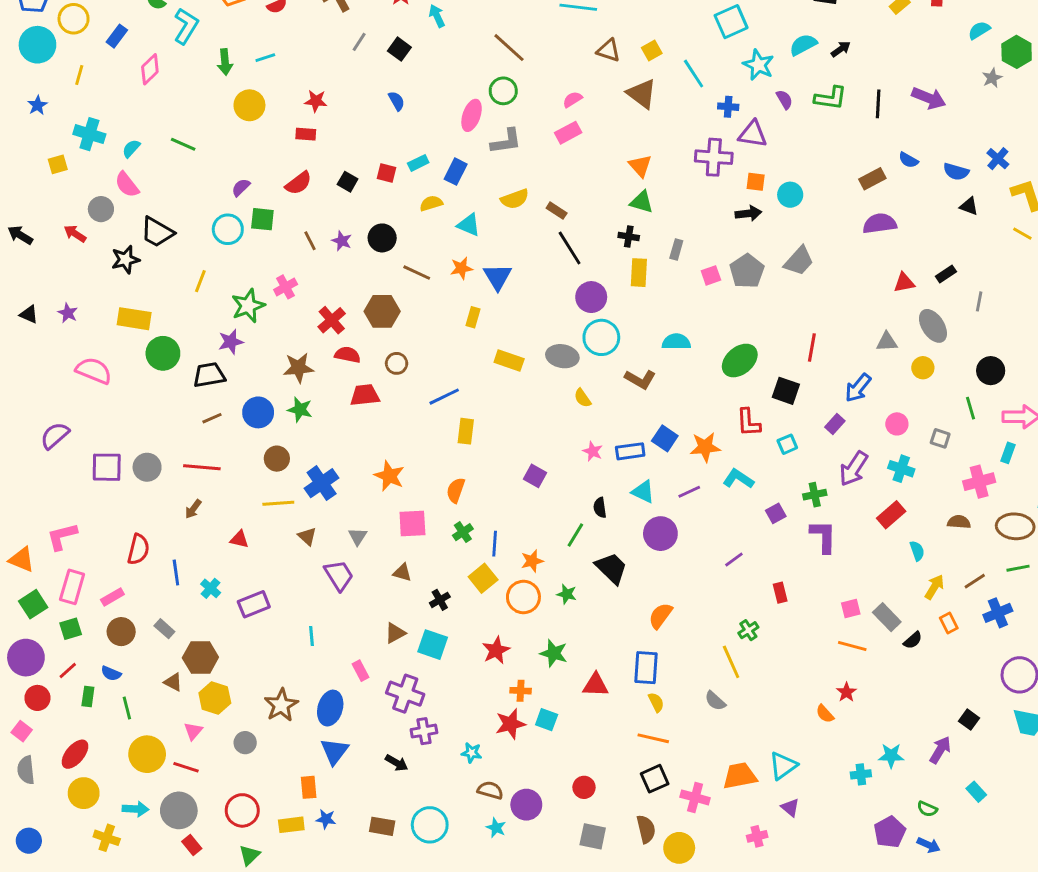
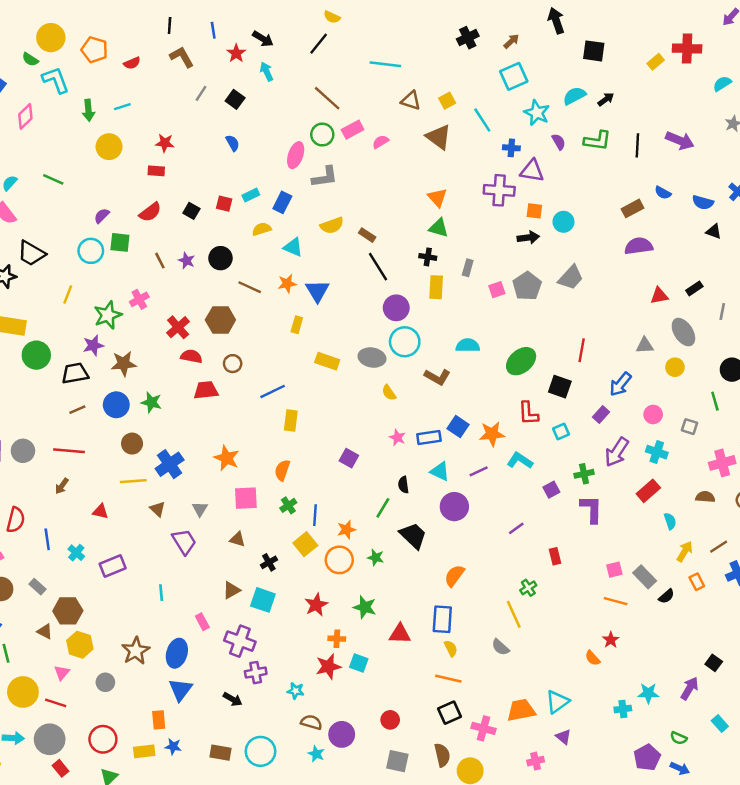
cyan L-shape: (186, 26) -> (56, 80), turned -52
pink rectangle: (568, 133) -> (353, 130), moved
brown star: (298, 368) -> (124, 364), moved

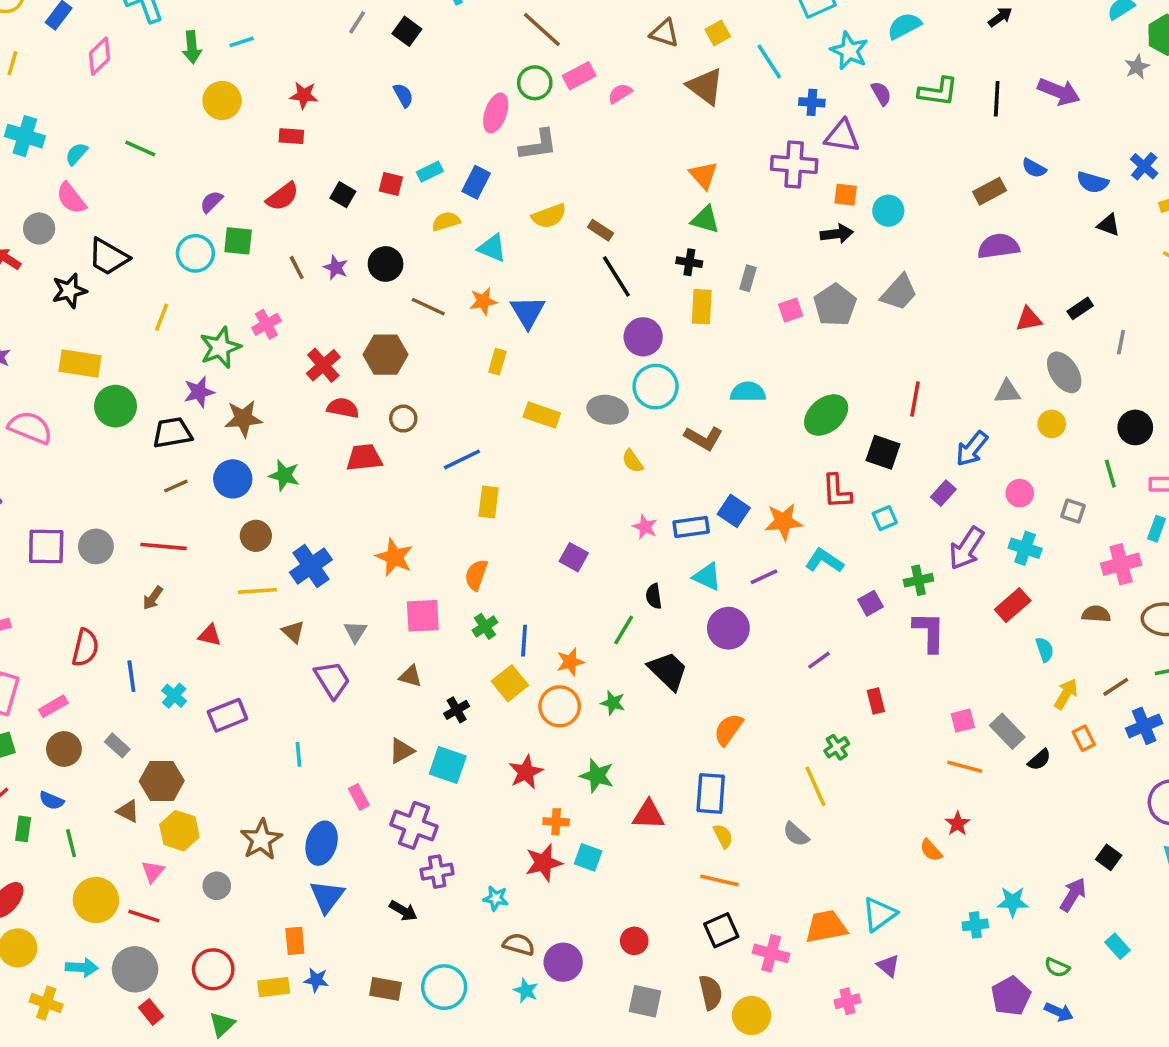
black arrow: (606, 99) -> (1000, 17), moved

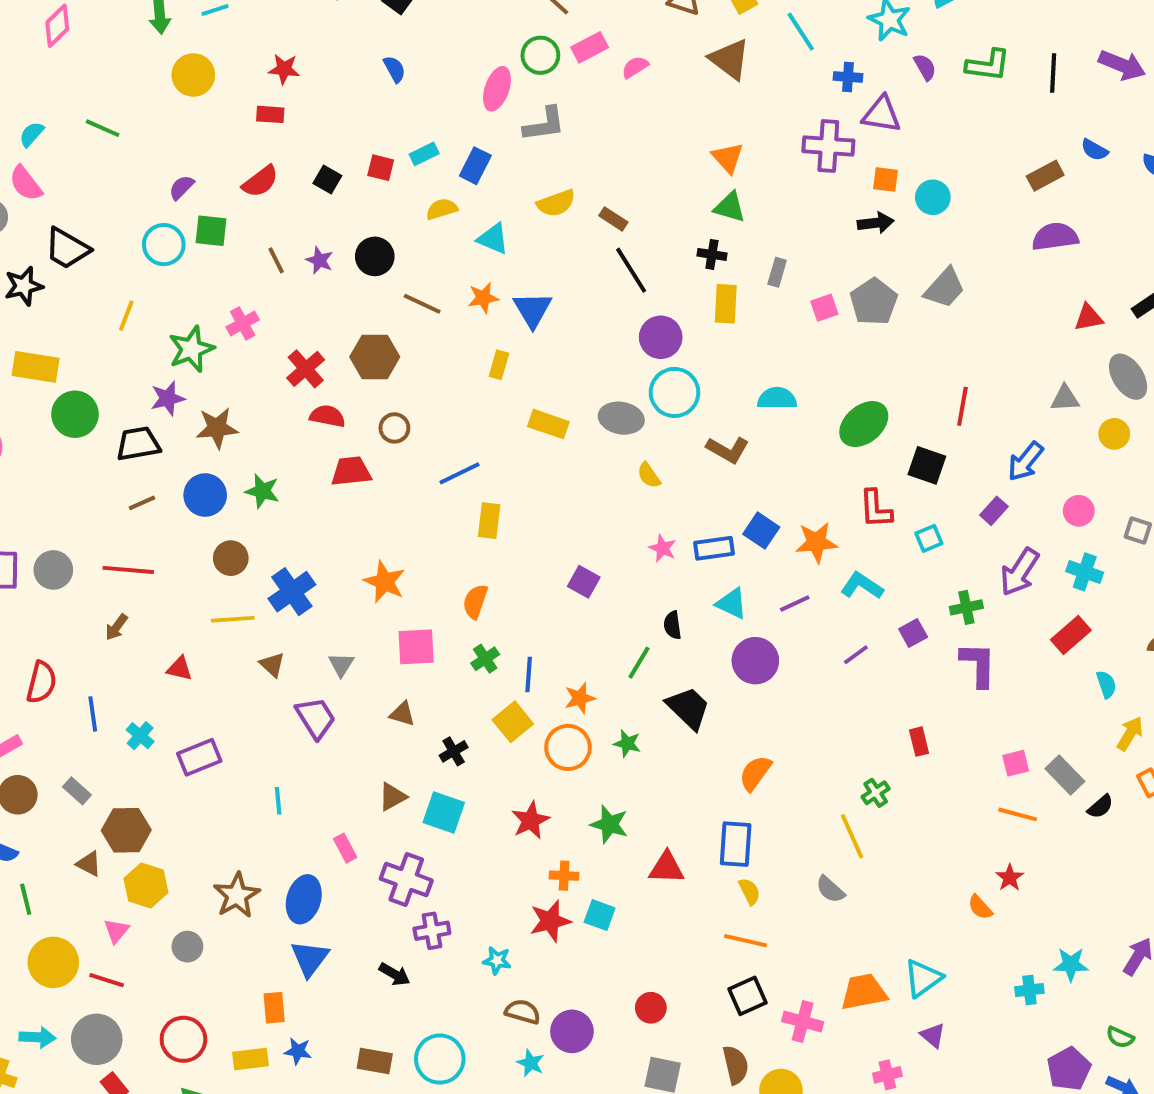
purple line: (819, 660) -> (856, 655), moved

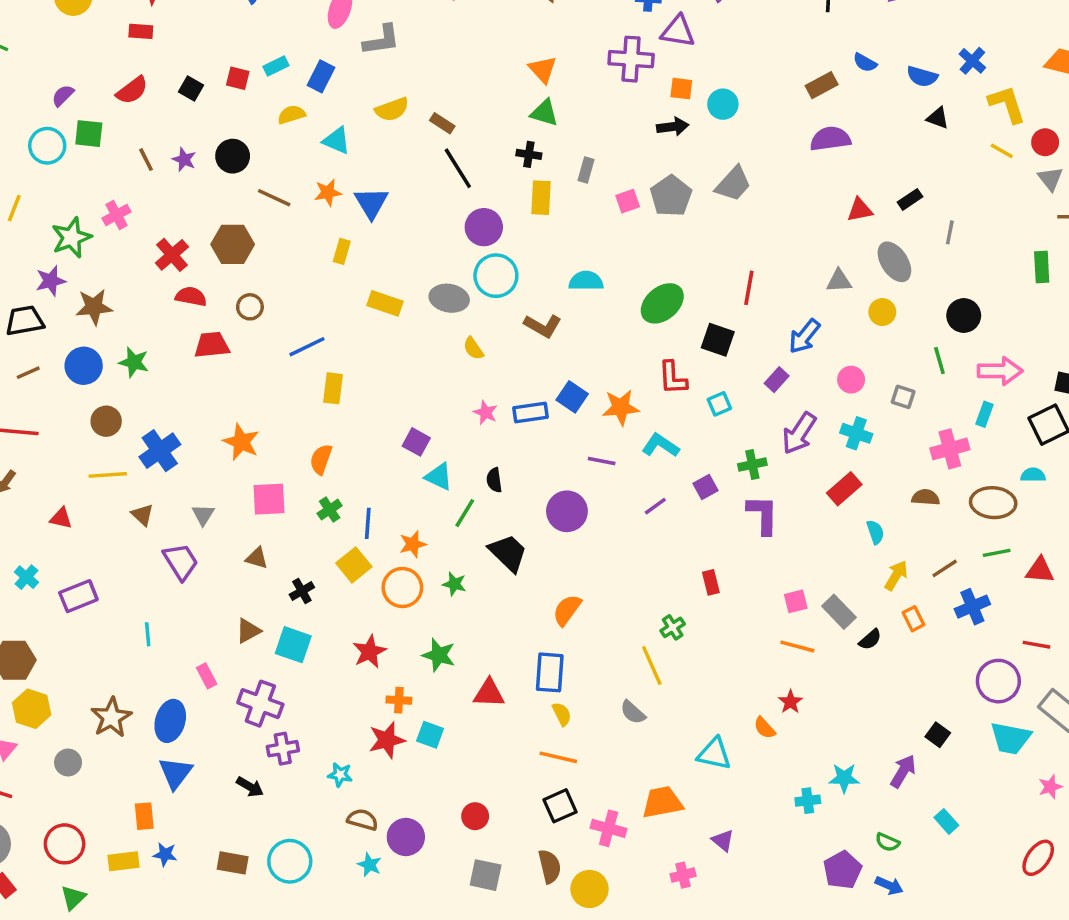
cyan triangle: (732, 603) -> (439, 477), moved
purple line: (795, 603) -> (602, 461), turned 36
cyan triangle: (923, 978) -> (714, 754), moved, turned 48

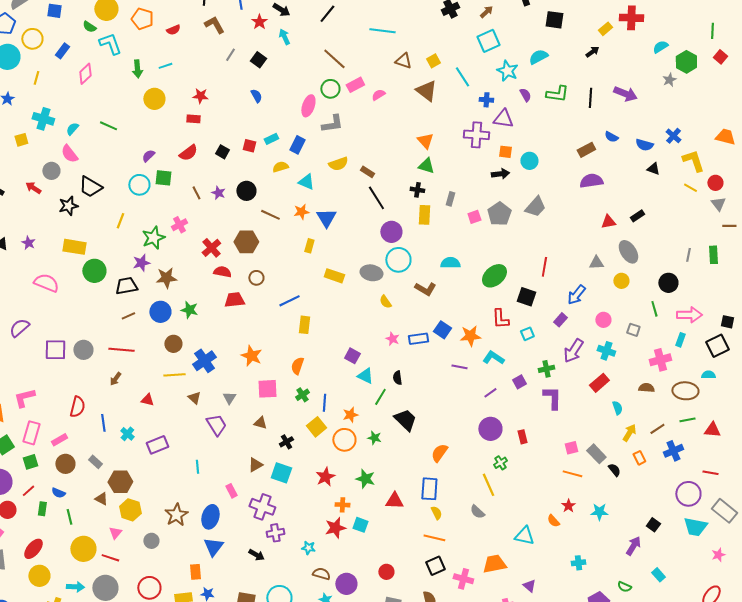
gray line: (950, 232) -> (688, 255), moved
purple circle: (567, 511) -> (490, 429), moved
black semicircle: (870, 639) -> (614, 470), turned -88
cyan star: (844, 778) -> (599, 512), moved

